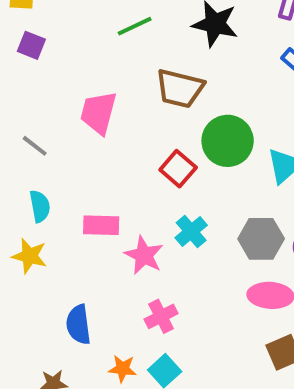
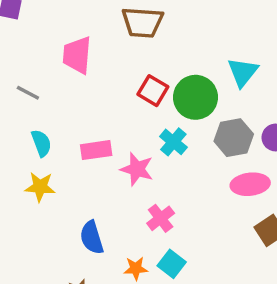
green circle: (228, 141) -> (196, 97), moved

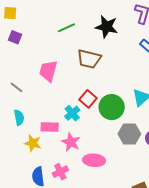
cyan cross: (173, 142) -> (72, 113), moved
pink ellipse: (250, 184) -> (94, 160), moved
yellow star: (40, 187) -> (33, 143), moved
pink cross: (161, 218) -> (60, 172), moved

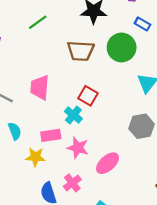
green line: (66, 28) -> (38, 22), moved
pink trapezoid: (48, 71) -> (40, 87), moved
green circle: (112, 107) -> (122, 47), moved
pink ellipse: (94, 160) -> (108, 163), turned -35

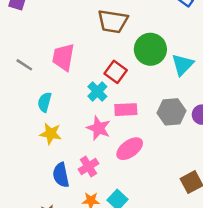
green circle: (122, 47) -> (150, 49), moved
cyan semicircle: (15, 131) -> (45, 102), moved, turned -150
pink rectangle: (51, 135) -> (126, 110), moved

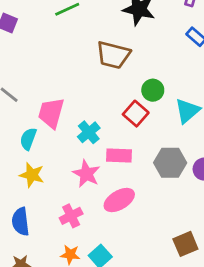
green circle: (150, 49) -> (153, 90), size x0.6
pink trapezoid: (63, 57) -> (51, 113), moved
red square: (116, 72) -> (136, 114), moved
blue semicircle: (61, 175) -> (21, 222), moved

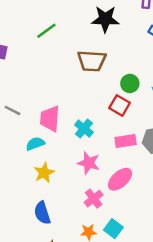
cyan semicircle: (28, 139) -> (35, 144), turned 60
pink rectangle: (119, 156) -> (126, 141), moved
yellow star: (32, 175) -> (44, 173), turned -30
pink cross: (71, 216) -> (94, 199), moved

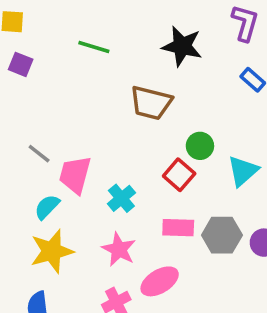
green line: (46, 31) -> (94, 47), turned 42
gray line: (13, 110) -> (39, 154), moved
cyan semicircle: (35, 144) -> (47, 207), turned -36
yellow star: (44, 173) -> (52, 251), size x1.4

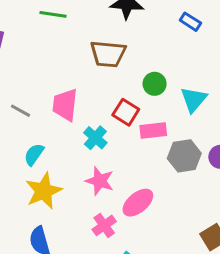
pink trapezoid: (75, 175) -> (65, 105), moved
red square: (179, 175) -> (126, 112), moved
pink rectangle: (178, 228) -> (153, 130), moved

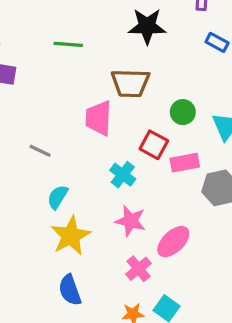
pink trapezoid: (65, 105) -> (99, 118), moved

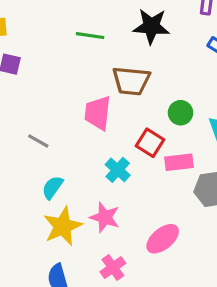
green line: (68, 44) -> (90, 36), moved
pink star: (130, 221) -> (105, 217), moved
pink cross: (139, 269) -> (113, 268), moved

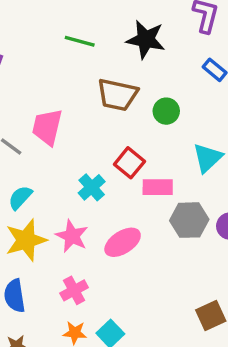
pink trapezoid: (98, 113) -> (47, 127), moved
green circle: (181, 113) -> (166, 111), moved
pink ellipse: (163, 239) -> (123, 242), moved

